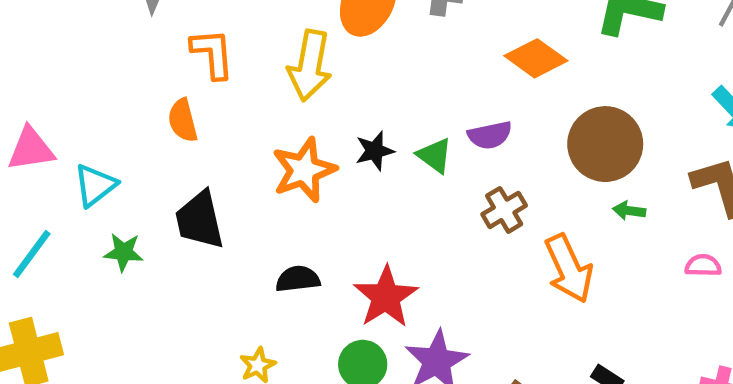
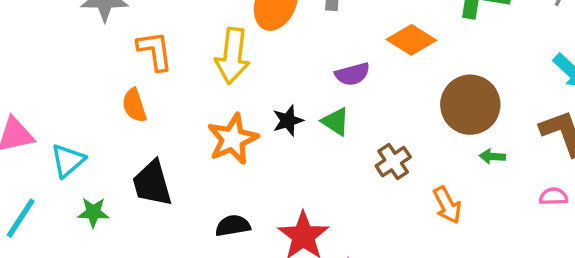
purple semicircle: (490, 135) -> (352, 74), moved
orange arrow: (569, 269) -> (447, 205), size x0.7

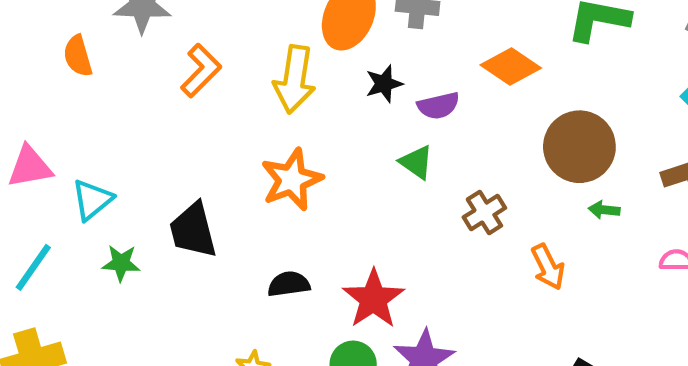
orange L-shape: (155, 51) -> (201, 71), turned 51
orange semicircle: (134, 105) -> (78, 56), moved
black star: (288, 121) -> (384, 84), moved

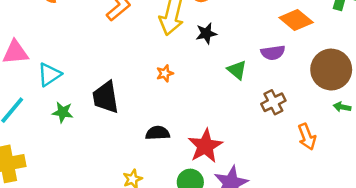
black star: (384, 84) -> (206, 33), moved
purple semicircle: (438, 106) -> (273, 53), moved
orange star: (292, 180) -> (165, 73), size x0.5

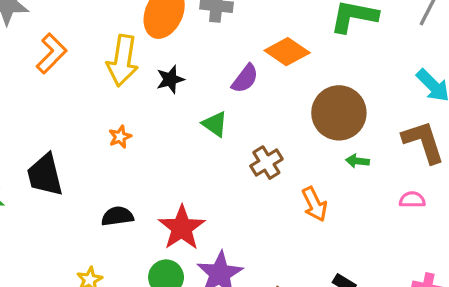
purple semicircle: (273, 53) -> (245, 79), moved, turned -40

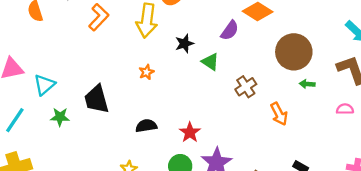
black star: (170, 79) -> (184, 44), moved
red star: (182, 228) -> (190, 132), size x0.7

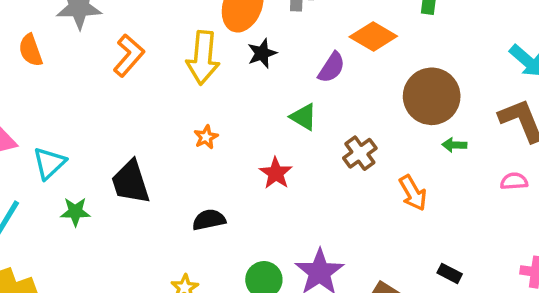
black star: (184, 44) -> (262, 53), moved
red star: (190, 132) -> (276, 173), moved

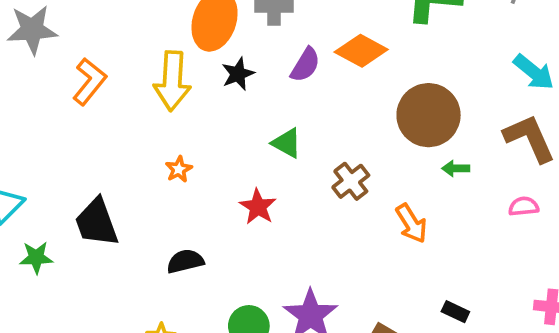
purple semicircle: (332, 67) -> (305, 65), moved

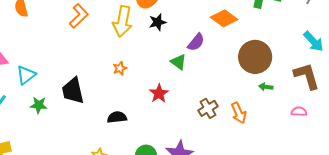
purple semicircle: (305, 65) -> (196, 42), moved
brown cross: (351, 181) -> (208, 108), moved

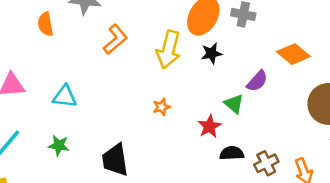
cyan triangle: (26, 75) -> (65, 97), moved, turned 40
black trapezoid: (73, 91) -> (115, 160), moved
red star: (159, 93) -> (210, 126), moved
black semicircle: (117, 117) -> (232, 153), moved

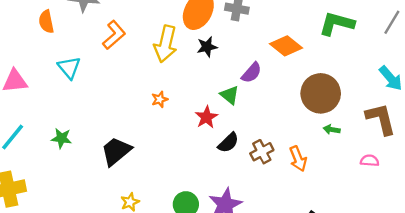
cyan triangle: (65, 97) -> (69, 68), moved, turned 45
black semicircle: (232, 153) -> (228, 143), turned 140
black trapezoid: (115, 160) -> (116, 151), turned 60

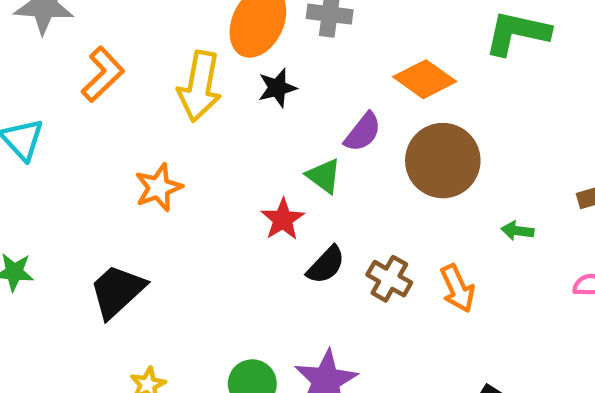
brown circle: (321, 93) -> (443, 161), moved
orange star: (160, 99) -> (158, 188), moved, size x1.5
brown cross: (262, 152) -> (389, 279), turned -30

